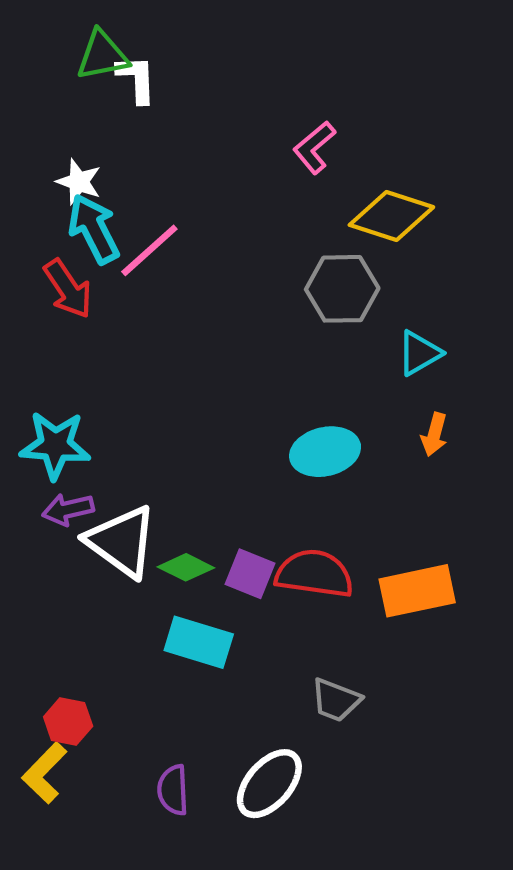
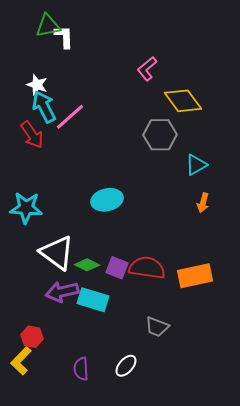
yellow diamond: (391, 216) -> (183, 101), turned 36
cyan ellipse: (325, 452) -> (107, 200), moved
purple arrow: (68, 509) -> (62, 292), moved, size x1.4
white ellipse: (269, 784) -> (126, 366), size x0.7

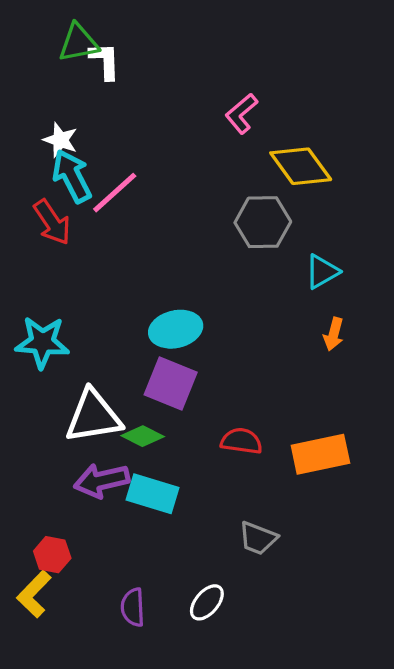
white triangle: (57, 253) -> (93, 416), turned -45
purple square: (117, 268) -> (171, 383), moved, size x1.4
red semicircle: (147, 268) -> (241, 441), size x0.7

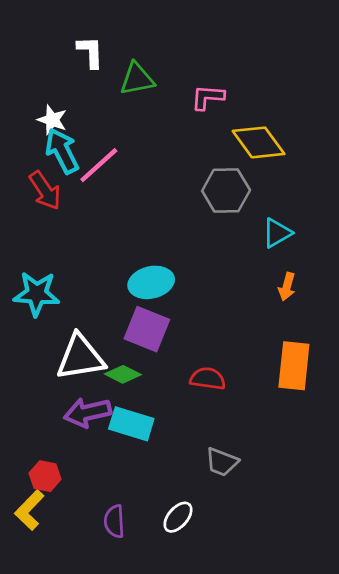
green triangle: (78, 43) -> (137, 79), moved
pink L-shape: (241, 114) -> (208, 97), turned 44
orange rectangle: (320, 454) -> (294, 366), moved, turned -72

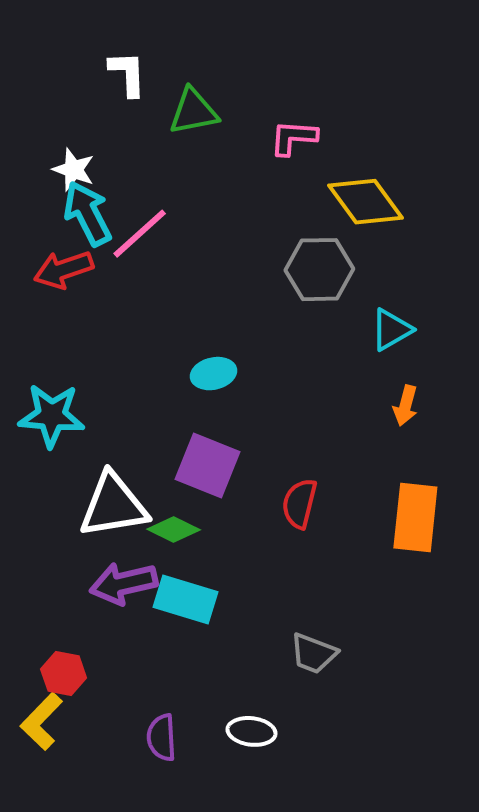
red arrow: (45, 191) -> (64, 270), turned 105
cyan ellipse: (151, 282) -> (214, 374), moved, size x0.7
red semicircle: (208, 379) -> (299, 503), moved, turned -84
white ellipse: (178, 517) -> (251, 731), turned 56

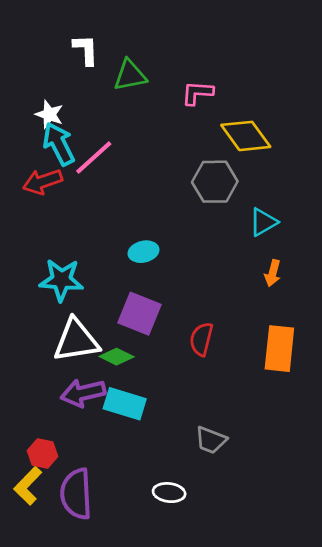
cyan star: (52, 416) -> (61, 280), moved
purple semicircle: (162, 737) -> (76, 494), moved, size x1.6

